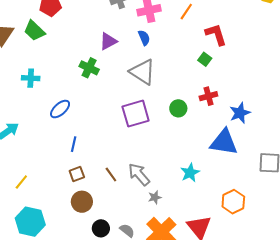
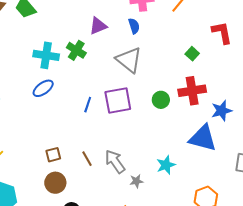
red L-shape: (216, 34) -> (222, 33), moved
cyan cross: (31, 78) -> (46, 55), moved, size x1.4
red cross: (208, 96) -> (192, 91), size x1.5
blue line: (74, 144) -> (88, 105), moved
gray star: (155, 197) -> (136, 181), moved

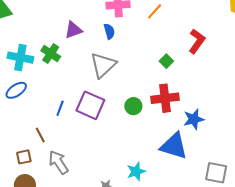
red L-shape: (222, 33) -> (197, 41), turned 45
gray triangle: (129, 60) -> (103, 65), turned 36
purple square: (118, 101) -> (90, 105), turned 32
brown line: (87, 159) -> (40, 135), moved
gray arrow: (115, 161) -> (59, 162), moved

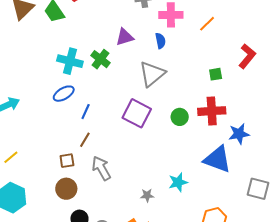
green square: (166, 61) -> (216, 74), turned 32
blue line: (60, 108) -> (86, 112), moved
brown line: (40, 135) -> (85, 140), turned 56

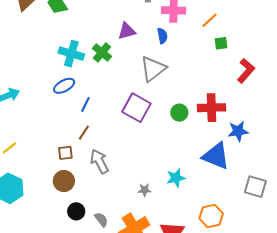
red L-shape: (247, 56) -> (246, 71), moved
green square: (216, 74) -> (221, 43), moved

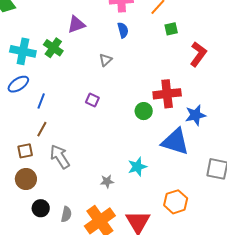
blue semicircle: (162, 36) -> (123, 30), moved
gray triangle: (153, 69) -> (106, 60), size x0.5
purple square: (137, 108) -> (92, 100), size x0.5
green circle: (179, 113) -> (144, 111), moved
gray semicircle: (101, 219) -> (66, 214), turned 56

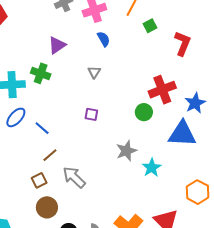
blue line: (41, 101) -> (42, 128), turned -56
brown line: (42, 129) -> (50, 155), turned 35
gray star: (107, 181) -> (126, 151), moved, size x1.5

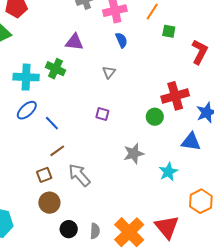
green square: (150, 26) -> (169, 31), turned 32
purple triangle: (57, 45) -> (74, 42), turned 36
blue triangle: (182, 134) -> (191, 142), size x0.7
cyan star: (152, 168) -> (168, 172), moved

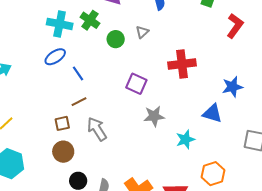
red cross: (175, 96) -> (182, 64), moved
purple square: (102, 114) -> (136, 84), moved, size x1.5
green circle: (155, 117) -> (116, 39), moved

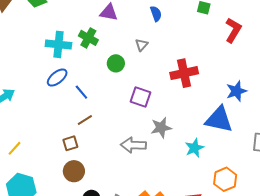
green circle: (116, 39) -> (116, 63), moved
blue triangle: (212, 113) -> (219, 119), size x1.4
gray arrow: (97, 129) -> (133, 145), moved, turned -50

